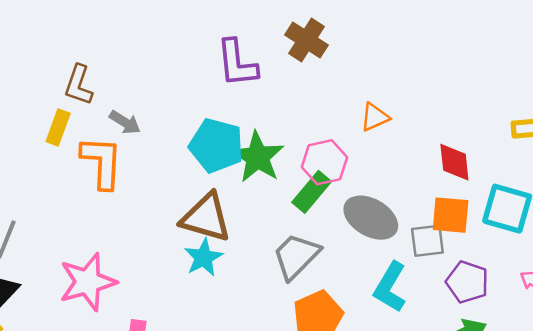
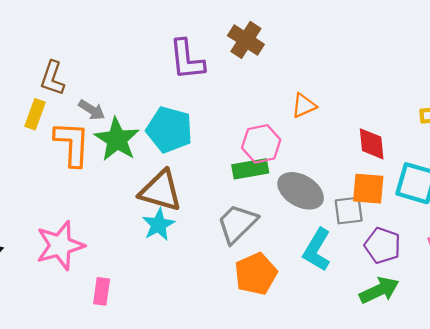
green star: (258, 157) -> (117, 139), moved
green rectangle: (312, 192) -> (250, 169), turned 40

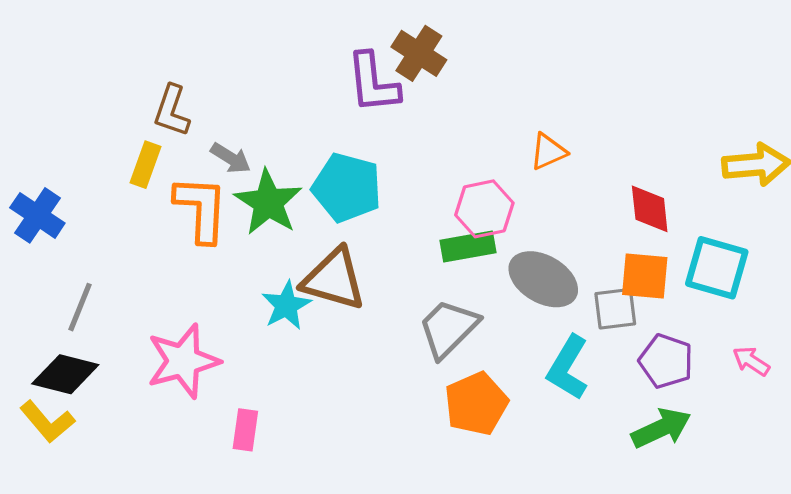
brown cross: (246, 40) -> (419, 53), moved
cyan star: (158, 225) -> (286, 305), moved

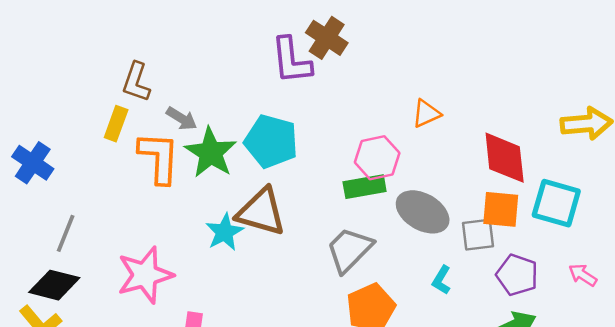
red diamond: (650, 209) -> (505, 158), size x1.4
cyan L-shape: (568, 368) -> (441, 280), size x0.6

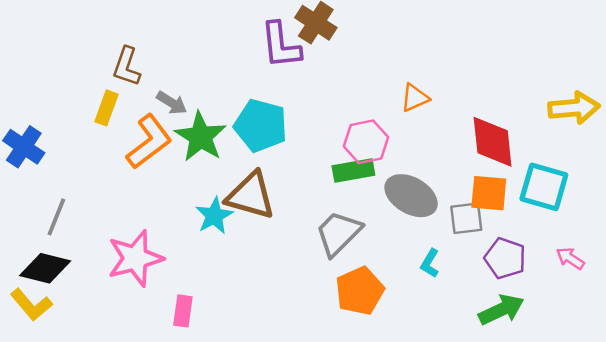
orange L-shape: (159, 158) -> (149, 142), turned 50

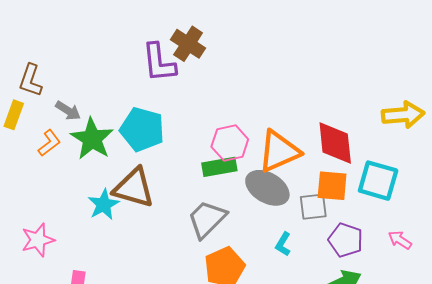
orange triangle: (415, 98) -> (279, 151), moved, size x1.8
orange L-shape: (149, 142) -> (49, 143), size x0.6
pink star: (135, 258) -> (38, 240), size x0.7

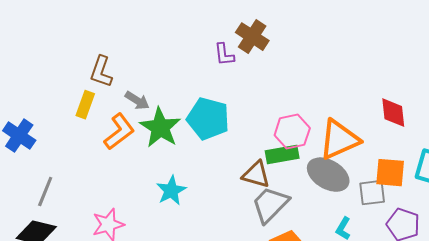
purple L-shape: (159, 63) -> (224, 55), size x0.6
orange L-shape: (49, 143) -> (119, 132), size x1.4
red diamond: (335, 143) -> (393, 113), moved, size x0.7
brown triangle: (134, 188) -> (256, 175), moved, size x0.7

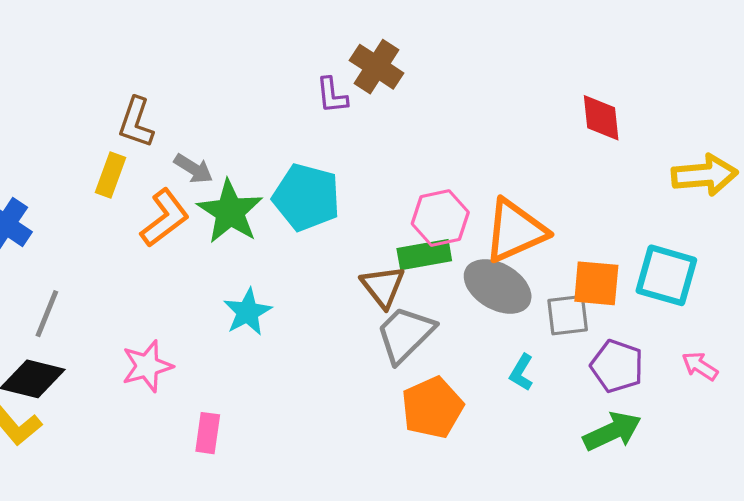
red diamond: (393, 113) -> (601, 118), moved
brown triangle: (256, 175) -> (383, 286), turned 36

